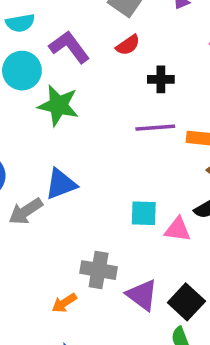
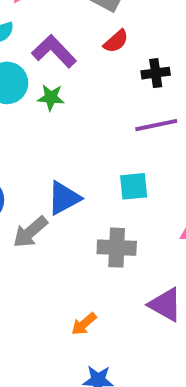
green star: (58, 105) -> (51, 97), moved, size x0.6
cyan square: (144, 213) -> (134, 186), moved
gray cross: (99, 270) -> (117, 248), moved

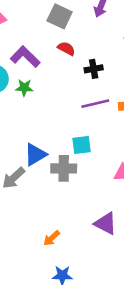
red semicircle: (116, 41) -> (66, 49), turned -108
gray cross: (117, 248) -> (64, 168), moved

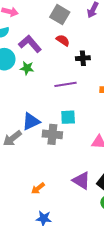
purple line: (95, 104) -> (66, 84), moved

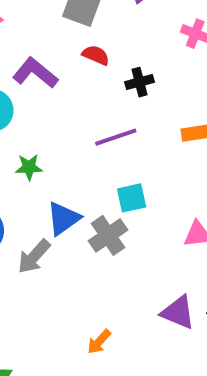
green star: (27, 68) -> (29, 167), moved
gray cross: (52, 134) -> (108, 235), turned -30

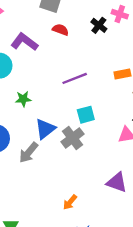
black cross: (140, 82) -> (99, 25), moved, turned -35

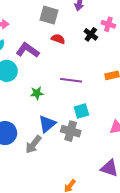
purple line: (75, 78) -> (71, 80), turned 30
green star: (23, 99) -> (37, 93), moved
gray cross: (73, 138) -> (71, 131), turned -36

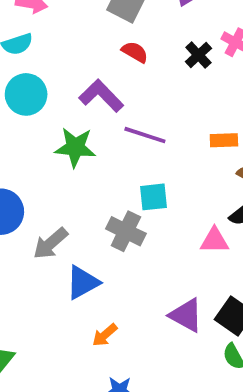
purple L-shape: (28, 50) -> (101, 96), moved
green star: (37, 93) -> (75, 147), size x1.5
blue triangle: (47, 124) -> (83, 283), moved

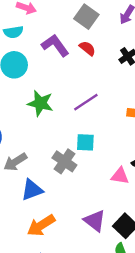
purple L-shape: (101, 96) -> (55, 45), moved
purple line: (145, 135) -> (86, 102), turned -60
orange arrow: (105, 335) -> (41, 225), size x1.6

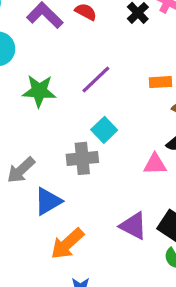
cyan square: (85, 142) -> (104, 130), turned -36
gray cross: (64, 161) -> (82, 158), turned -30

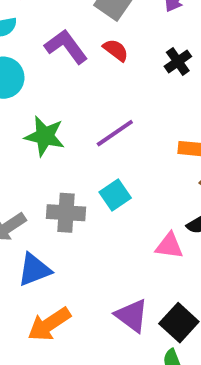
gray cross: (82, 158) -> (66, 213), moved

